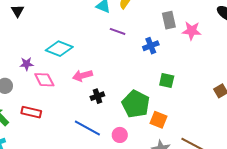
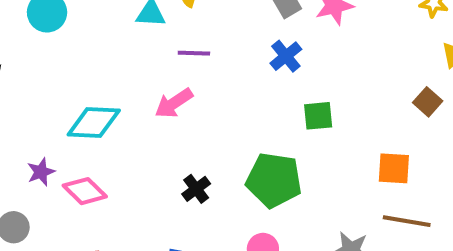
blue cross: (151, 46) -> (286, 56), moved
pink arrow: (82, 76) -> (174, 103), moved
orange square: (159, 120) -> (394, 168), moved

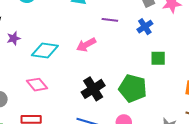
purple line: (194, 53) -> (110, 20), moved
purple star: (41, 172) -> (14, 38), moved
black cross: (196, 189) -> (93, 89), size x1.6

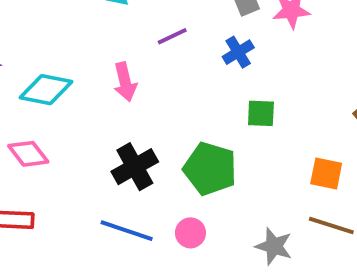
purple line: (110, 20) -> (172, 36), turned -35
pink arrow: (86, 45) -> (125, 82), turned -78

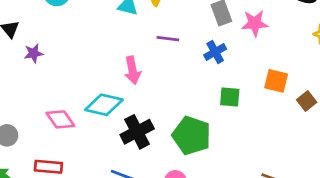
purple line: (172, 36) -> (168, 39), turned 30
cyan diamond: (46, 90) -> (104, 105), moved
orange square: (326, 174) -> (276, 81), moved

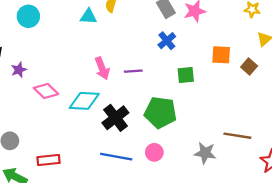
purple line: (168, 39) -> (133, 71), moved
pink diamond: (60, 119) -> (46, 91), moved

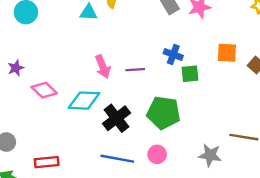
blue cross: (167, 41) -> (173, 55), moved, turned -30

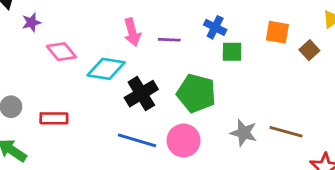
pink circle: (157, 154) -> (184, 140), size x1.5
gray star: (210, 155) -> (244, 133), moved
red rectangle: (47, 162) -> (54, 118), moved

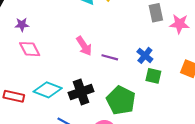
purple star: (31, 22) -> (22, 25), moved
pink arrow: (132, 32) -> (84, 46), turned -30
cyan diamond: (106, 69) -> (48, 90), moved

